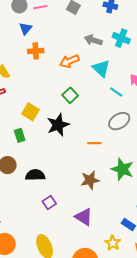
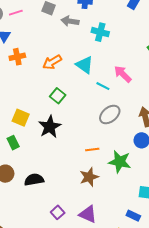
gray arrow: (93, 40) -> (70, 21), moved
orange line: (94, 143) -> (92, 149), moved
purple square: (49, 203) -> (58, 212), moved

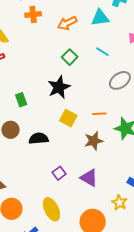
cyan triangle: (85, 65) -> (100, 18), moved, turned -48
cyan line: (103, 86) -> (103, 52), moved
yellow square: (21, 118) -> (68, 118), moved

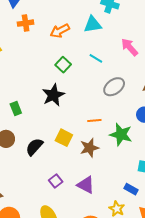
yellow square: (68, 118) -> (64, 138), moved
black semicircle: (39, 138) -> (34, 147), turned -42

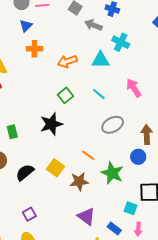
orange line: (94, 121) -> (88, 155), turned 32
purple square: (56, 181) -> (29, 214), moved
purple triangle: (86, 185) -> (86, 216), moved

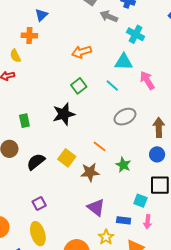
orange cross: (34, 49) -> (29, 36), moved
cyan triangle: (101, 60) -> (124, 62), moved
blue circle: (138, 157) -> (157, 154), moved
green star: (112, 173) -> (123, 165), size x0.7
blue rectangle: (114, 229) -> (124, 220), turned -32

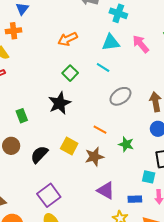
pink arrow: (147, 80) -> (141, 44), moved
purple square: (39, 203) -> (49, 195), size x1.6

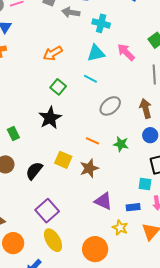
green star: (126, 144) -> (121, 144), moved

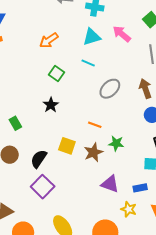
black star: (50, 118) -> (51, 105), size x0.7
green star: (121, 144) -> (116, 143), moved
purple square: (47, 211) -> (43, 187), moved

